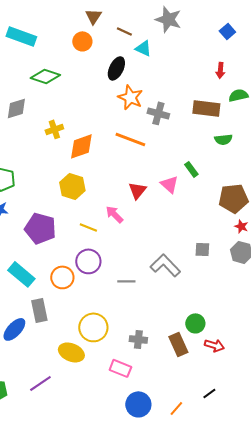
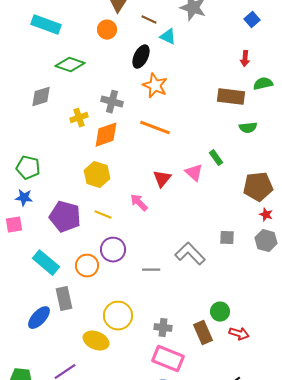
gray cross: (158, 113) -> (112, 102), moved
yellow line: (88, 227) -> (103, 215), moved
pink rectangle: (120, 368) -> (168, 359), moved, size x1.4

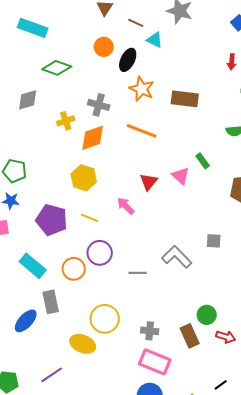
orange circle: (107, 30) -> (104, 47), moved
brown rectangle: (231, 97) -> (185, 99), moved

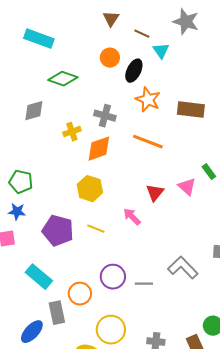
cyan triangle: (155, 40) -> (161, 51), turned 30
purple circle: (100, 253) -> (113, 277), moved
orange circle: (74, 269) -> (80, 294), moved

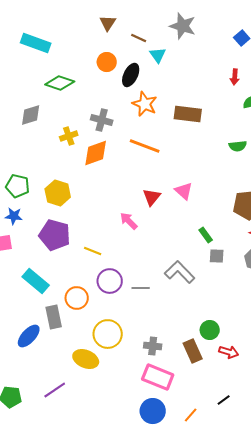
green rectangle: (209, 172) -> (206, 235), moved
yellow hexagon: (90, 189) -> (58, 193), moved
yellow line: (96, 229) -> (93, 251), moved

